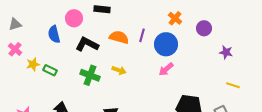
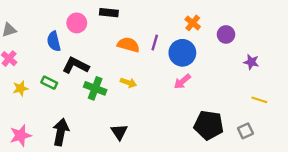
black L-shape: (87, 44) -> (76, 65), moved
yellow star: (33, 64) -> (21, 88), moved

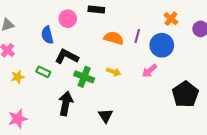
pink arrow: (182, 81) -> (150, 71), moved
black pentagon: (209, 125) -> (185, 94), moved, turned 30
black arrow: (61, 132) -> (66, 103), moved

